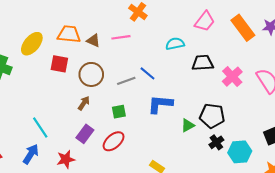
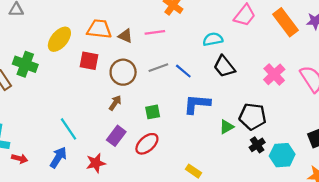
black trapezoid: (203, 63) -> (224, 66), moved, turned -125
gray line: (126, 81) -> (158, 68), moved

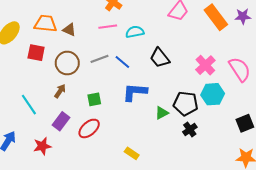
pink line: (155, 32) -> (108, 27), moved
cyan semicircle: (213, 39) -> (135, 32), moved
cyan line: (69, 129) -> (29, 105), moved
cyan hexagon: (282, 155) -> (213, 94), moved

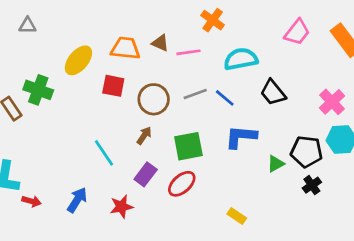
pink line: (108, 27) -> (188, 52), moved
brown triangle: (69, 30) -> (160, 43), moved
cyan semicircle: (135, 32) -> (241, 59), size x1.4
green square: (94, 99) -> (188, 146), size x1.6

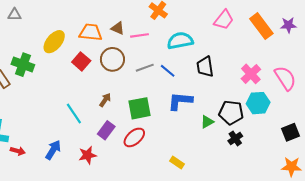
red square: (113, 86) -> (81, 61), turned 30
black trapezoid: (273, 93) -> (205, 67), turned 30
brown circle: (154, 99) -> (112, 59), moved

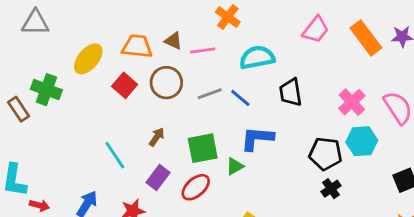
gray triangle: (15, 15) -> (35, 23), size x1.5
green triangle: (207, 122) -> (235, 166), moved

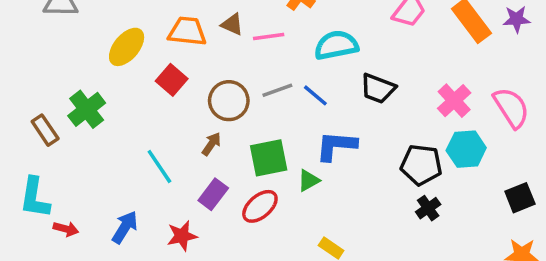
brown circle: (166, 83) -> (229, 101), moved
green cross: (46, 90) -> (87, 109), moved, turned 32
black trapezoid: (291, 92) -> (378, 89), turned -60
brown rectangle: (19, 109) -> (45, 130), moved

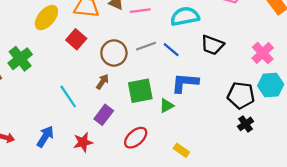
red ellipse: (260, 206) -> (136, 138), moved

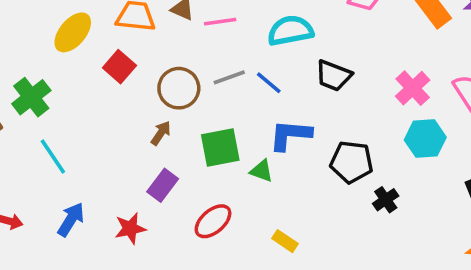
black pentagon: (241, 95) -> (351, 162), moved
cyan line: (68, 96) -> (53, 157), moved
green triangle: (167, 106) -> (262, 171), turned 49

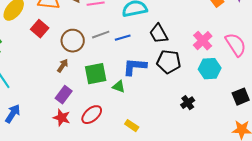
black trapezoid: (334, 76) -> (159, 34), turned 40
blue line: (269, 83) -> (123, 38), turned -56
black pentagon: (351, 162) -> (169, 62), moved
red star: (130, 228) -> (62, 118), moved, turned 30

